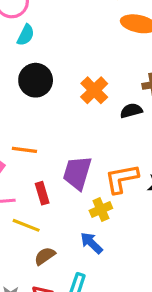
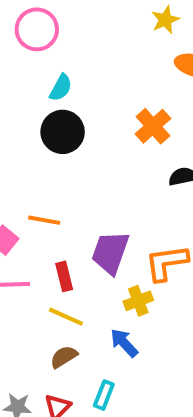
cyan semicircle: (26, 35) -> (61, 88), moved
orange cross: (94, 90) -> (153, 126), moved
yellow line: (26, 225) -> (66, 317), moved

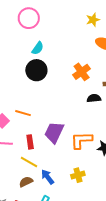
yellow cross: (138, 301) -> (78, 175), moved
blue arrow: (124, 343) -> (48, 177), moved

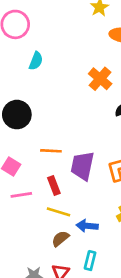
black circle: (36, 70) -> (17, 115), moved
orange line: (23, 113) -> (51, 151), moved
blue arrow: (48, 177) -> (87, 226), turned -35

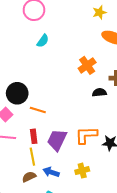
black circle: (17, 115) -> (17, 93), moved
purple trapezoid: (82, 166) -> (57, 140), moved
yellow line: (58, 212) -> (32, 157), turned 48

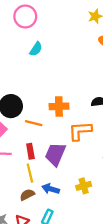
orange cross: (87, 65) -> (59, 106), moved, turned 36
orange L-shape: (86, 135) -> (80, 131), moved

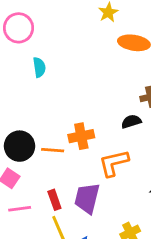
cyan semicircle: (36, 49) -> (39, 67), turned -32
orange line: (34, 123) -> (53, 150), moved

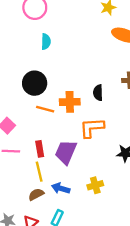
black semicircle: (131, 121) -> (98, 93), moved, turned -84
black circle: (20, 146) -> (35, 83), moved

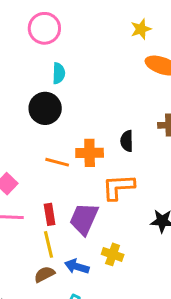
black circle: (35, 83) -> (45, 108), moved
yellow cross: (95, 185) -> (113, 254), moved, turned 35

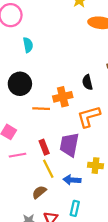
black circle: (45, 108) -> (20, 84), moved
brown semicircle: (44, 274) -> (39, 192), moved

